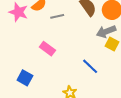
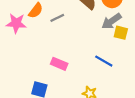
pink rectangle: (47, 49) -> (59, 64), moved

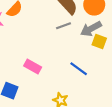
gray line: (57, 18) -> (64, 26), moved

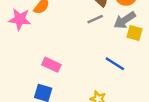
pink rectangle: (33, 67) -> (51, 65), moved

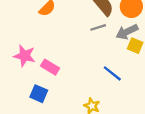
pink star: (20, 19) -> (25, 56), moved

